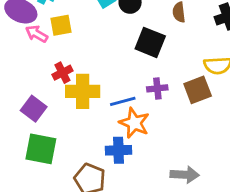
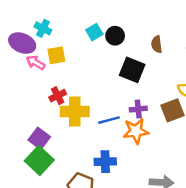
purple square: (34, 109) -> (39, 138), moved
orange star: (134, 123) -> (136, 131), moved, turned -30
green square: (41, 149) -> (39, 160), turned 32

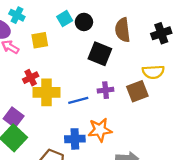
brown semicircle: (157, 44) -> (123, 30), size x1.5
yellow square: (56, 55) -> (40, 40), moved
orange star: (136, 131) -> (100, 130), moved

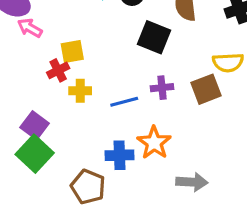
yellow square: (40, 40) -> (72, 51), moved
yellow cross: (46, 92) -> (80, 91), size x0.6
orange star: (100, 130) -> (154, 143), turned -30

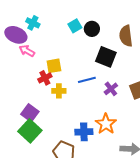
purple cross: (162, 88) -> (111, 89), turned -32
blue line: (124, 102) -> (87, 80), moved

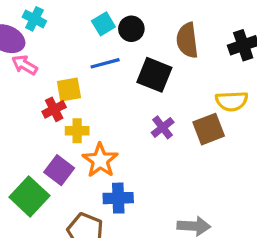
blue line: (87, 80) -> (105, 63), moved
purple square: (30, 113) -> (59, 170), moved
orange star: (106, 124) -> (100, 160), moved

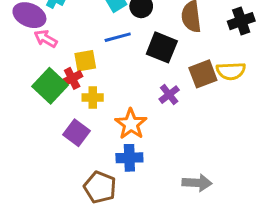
brown square: (209, 129) -> (203, 74), moved
orange star: (100, 160) -> (131, 124), moved
green square: (29, 196) -> (50, 86), moved

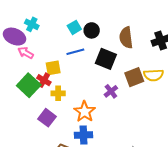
red cross: (72, 78) -> (44, 80), turned -32

